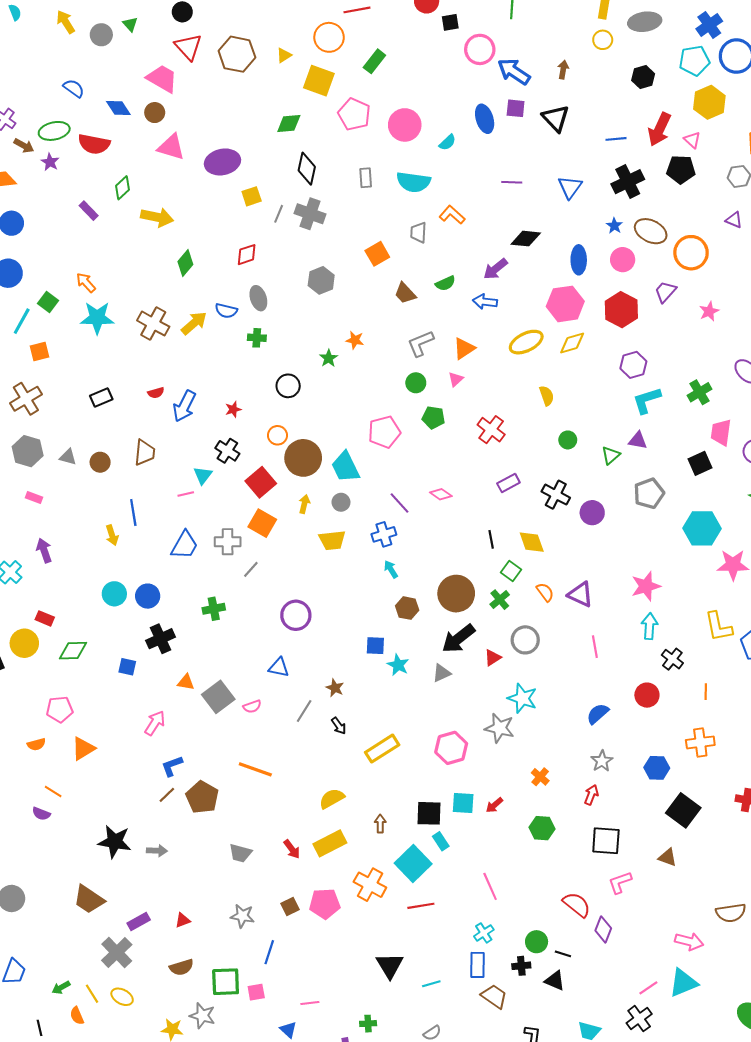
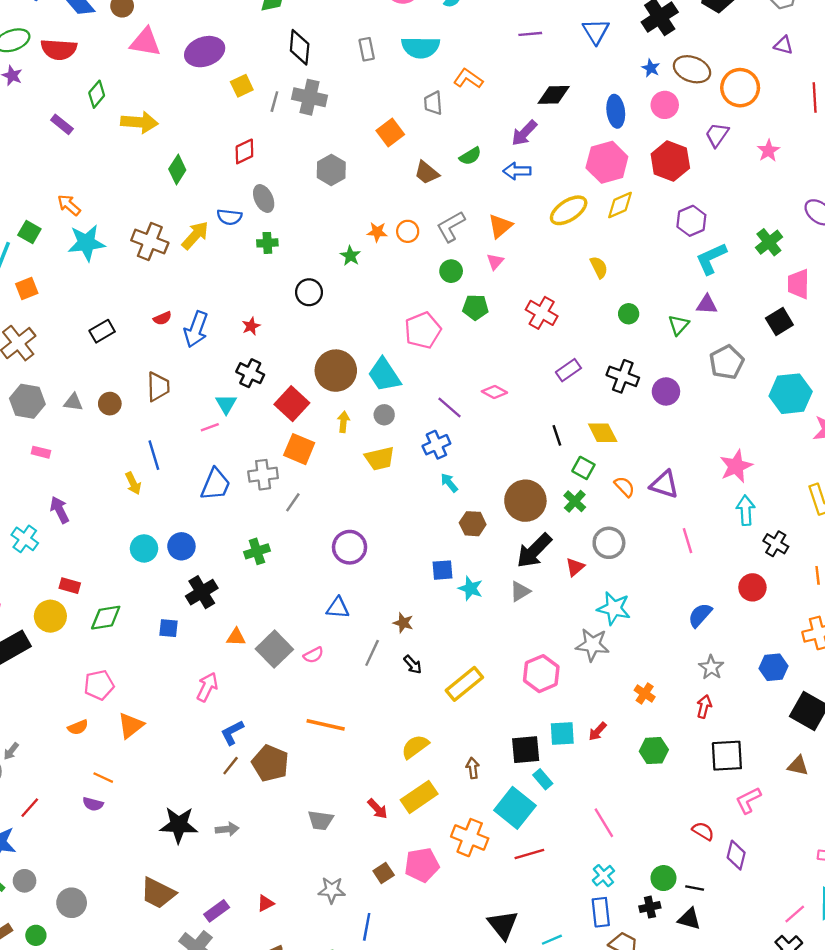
orange circle: (277, 435) -> (408, 231), moved
red semicircle: (577, 905) -> (703, 831), size x0.7

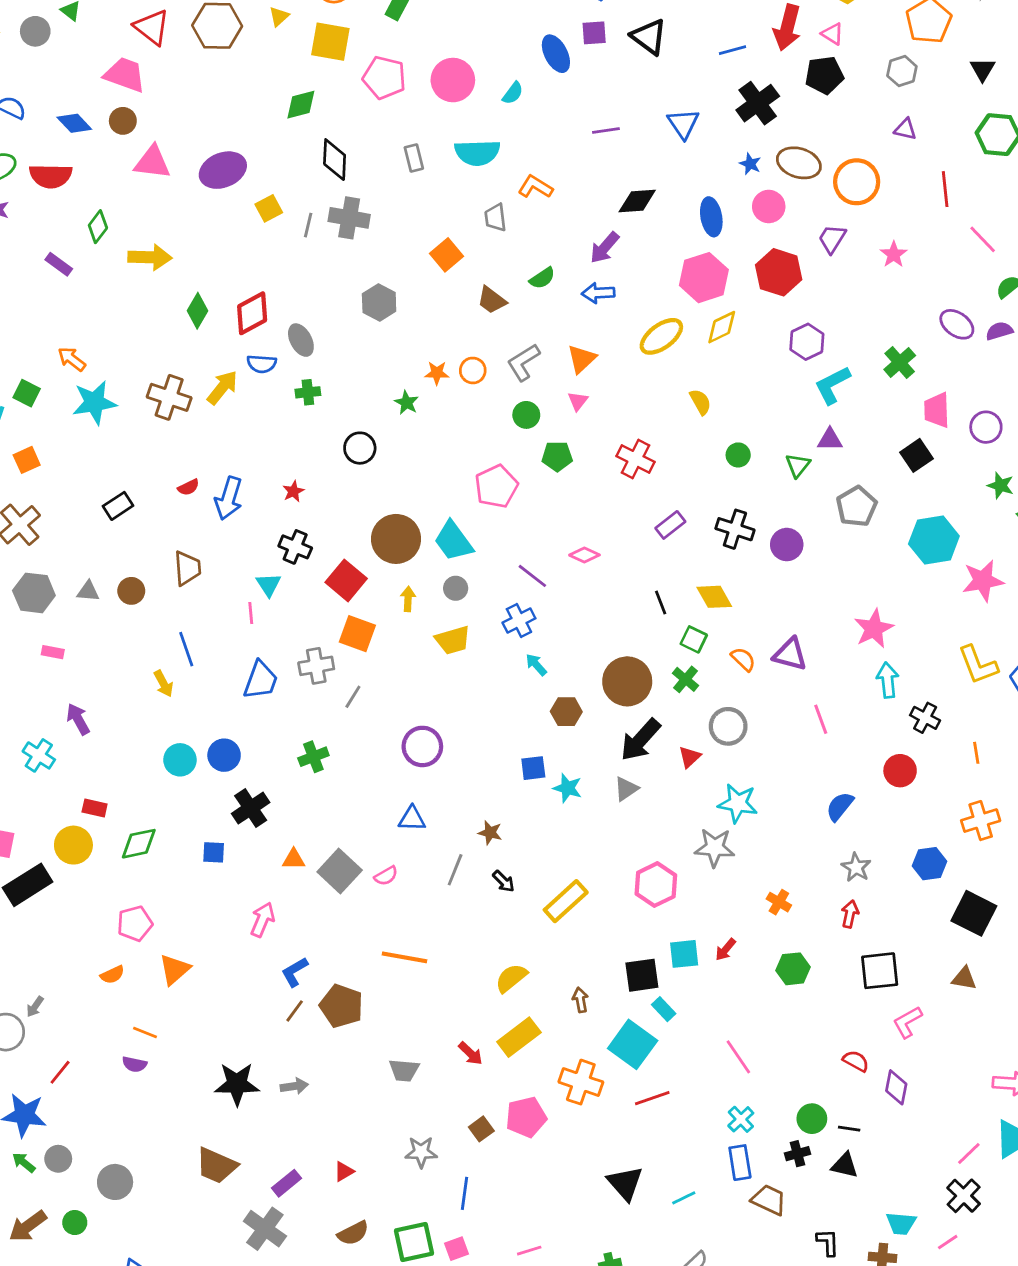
red diamond: (244, 151) -> (252, 313), moved, size x1.4
pink line: (210, 427) -> (251, 613), turned -72

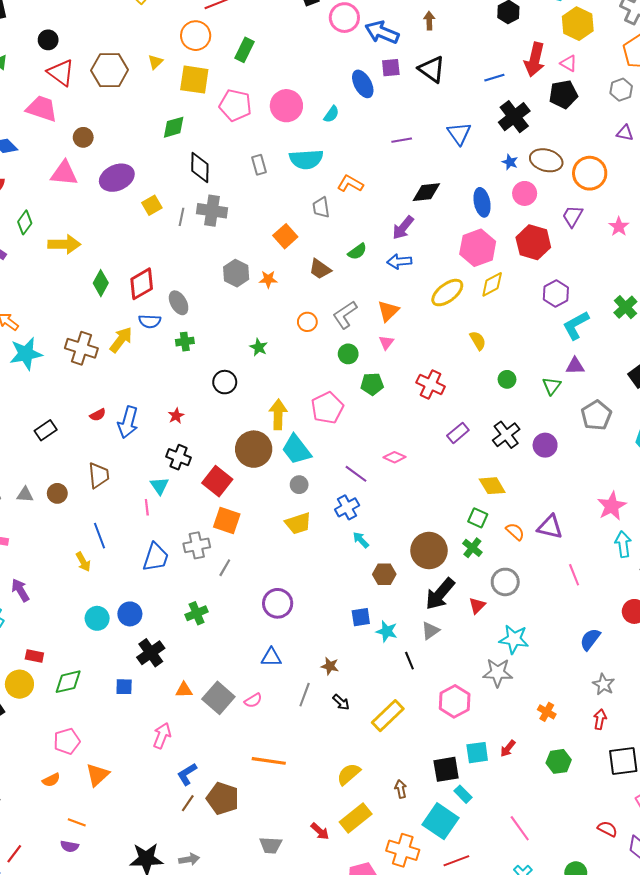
brown circle: (123, 121) -> (83, 137), moved
orange star: (437, 373) -> (268, 279), moved
black cross: (735, 529) -> (506, 435), turned 36
yellow arrow: (408, 599) -> (278, 414), moved, size x1.6
black line: (661, 603) -> (409, 661), moved

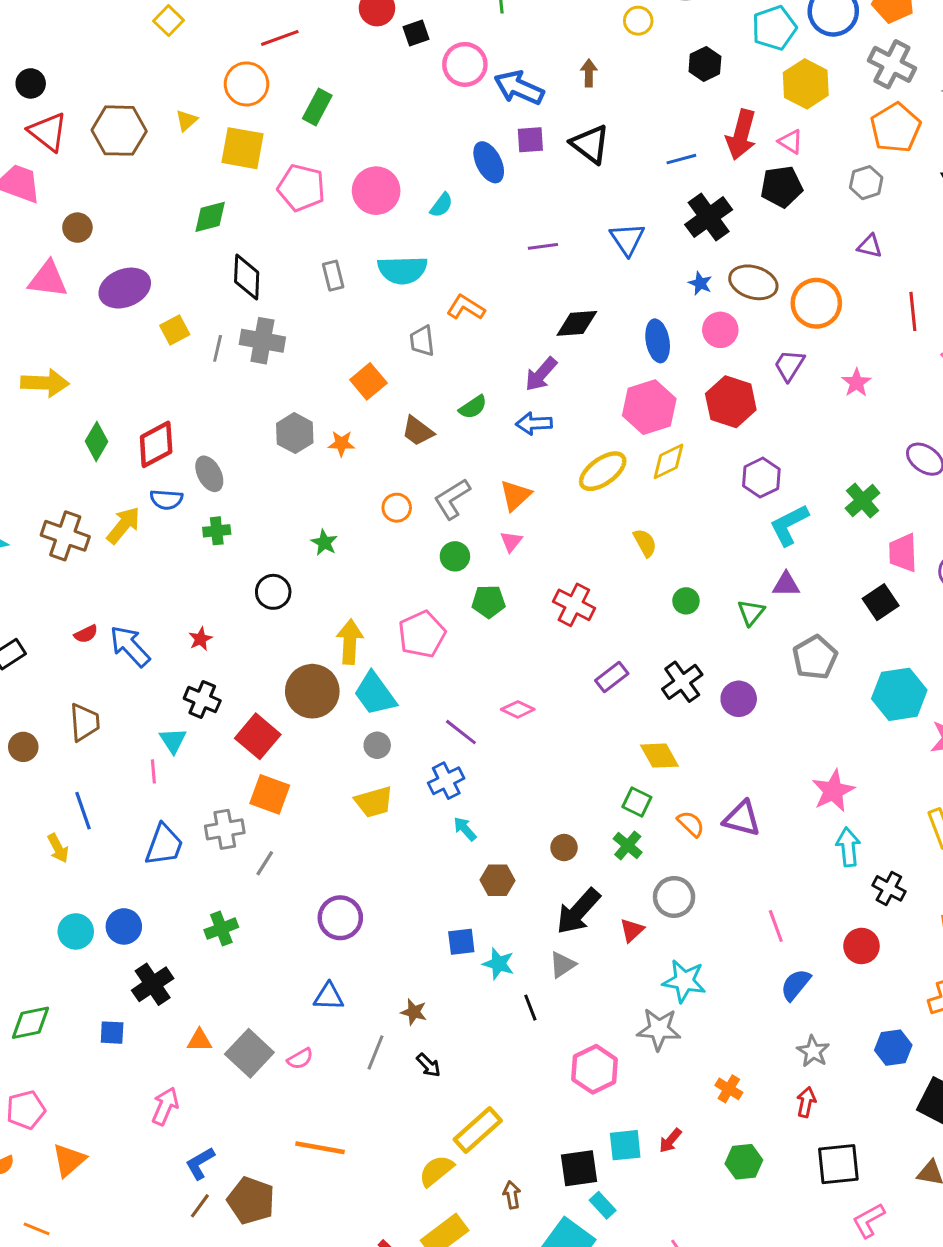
blue arrow: (128, 422) -> (130, 646), turned 120
brown circle: (429, 551) -> (564, 848), size x0.5
pink line: (574, 575) -> (776, 926), moved
yellow rectangle: (388, 716) -> (478, 1130), moved

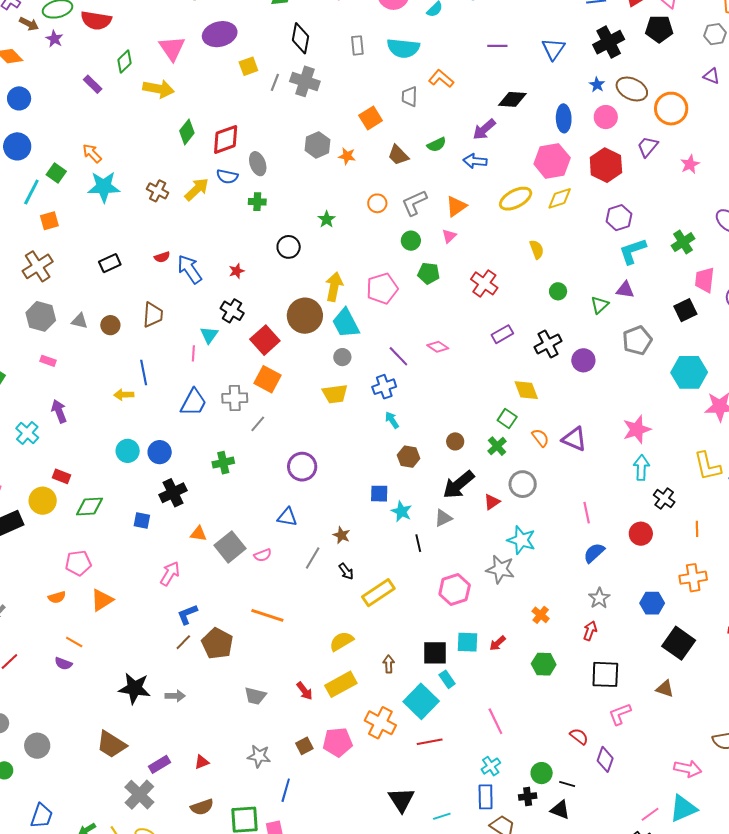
pink triangle: (48, 279) -> (172, 48), moved, turned 40
brown cross: (65, 536) -> (158, 191), size x0.7
yellow arrow: (58, 848) -> (124, 395), turned 108
yellow rectangle: (478, 1130) -> (378, 593), moved

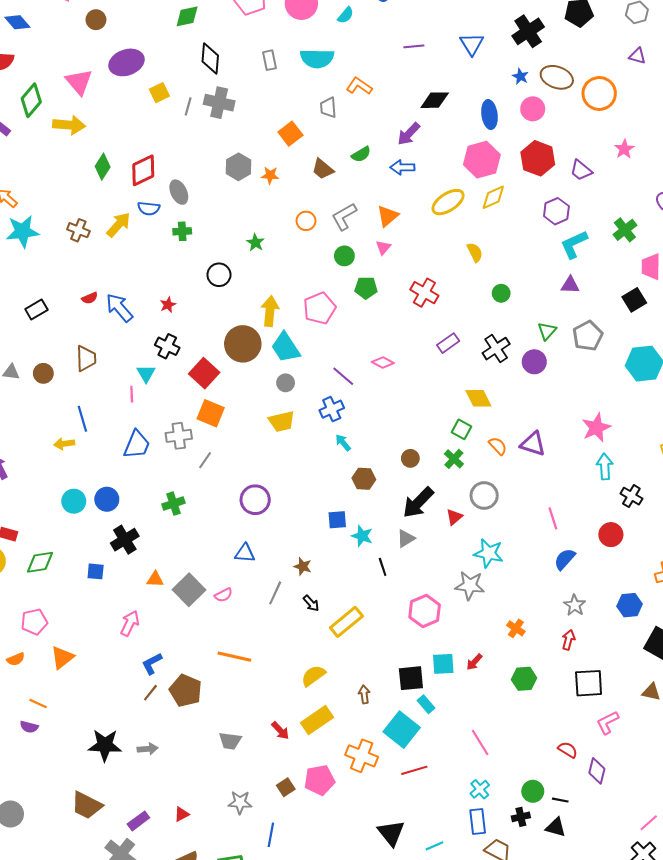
green diamond: (125, 61) -> (31, 100), size x1.4
purple trapezoid: (648, 147) -> (581, 170), moved, turned -85
green triangle: (600, 305) -> (547, 331), moved

